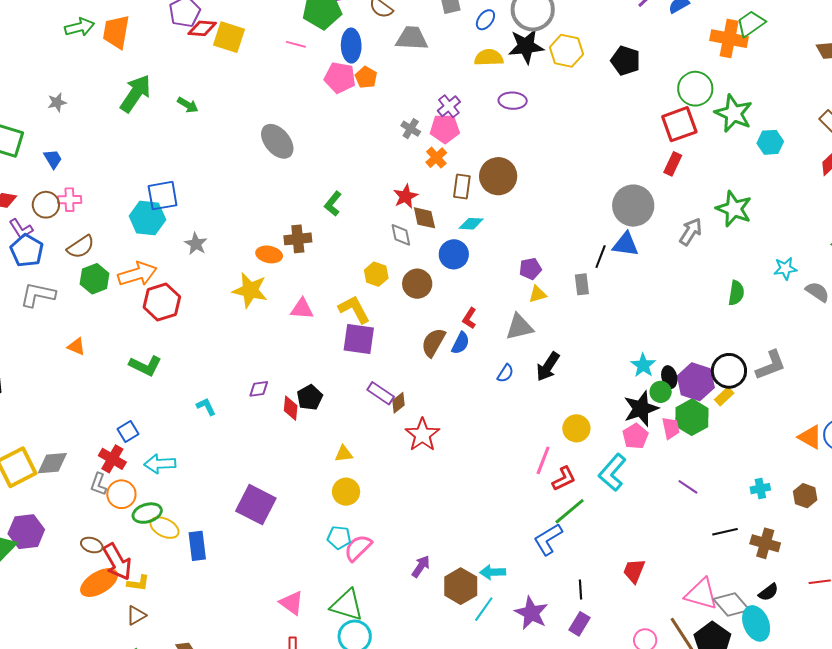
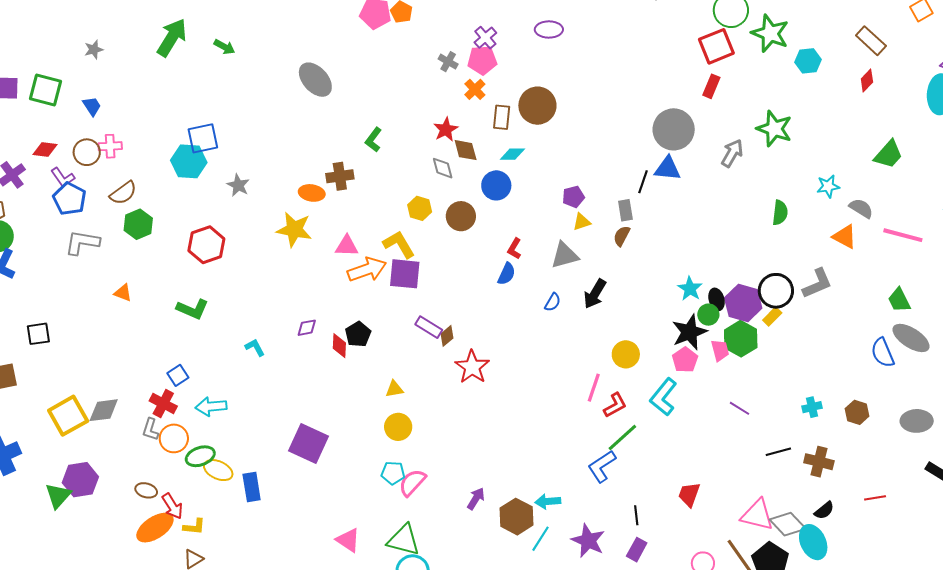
orange arrow: (137, 274) -> (367, 270), moved
brown semicircle: (433, 342) -> (622, 236), moved, size x0.7
orange triangle: (810, 437) -> (845, 237), moved
red arrow: (117, 562) -> (172, 506), size x0.7

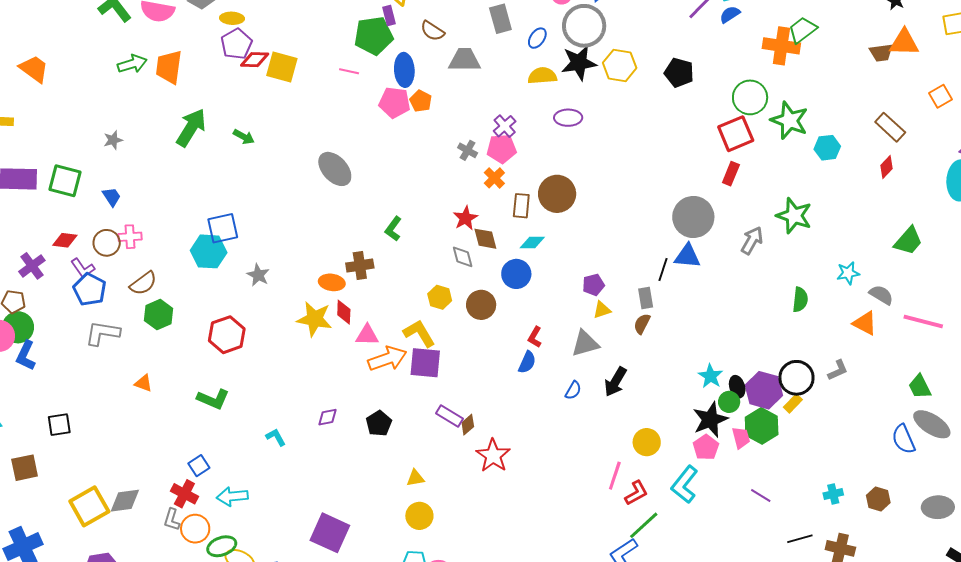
gray L-shape: (817, 283) -> (838, 370), size x0.7
red diamond: (339, 346) -> (344, 312), moved

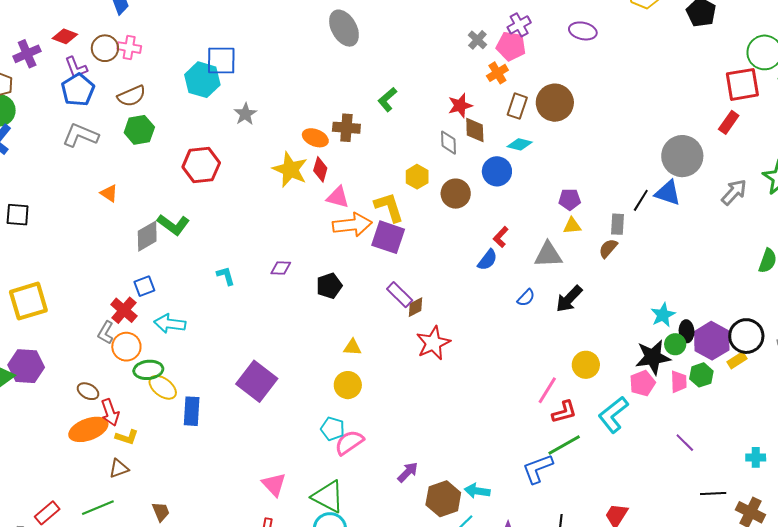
green hexagon: (762, 426) -> (701, 375), size x0.7
gray diamond: (125, 501) -> (147, 236), moved, turned -36

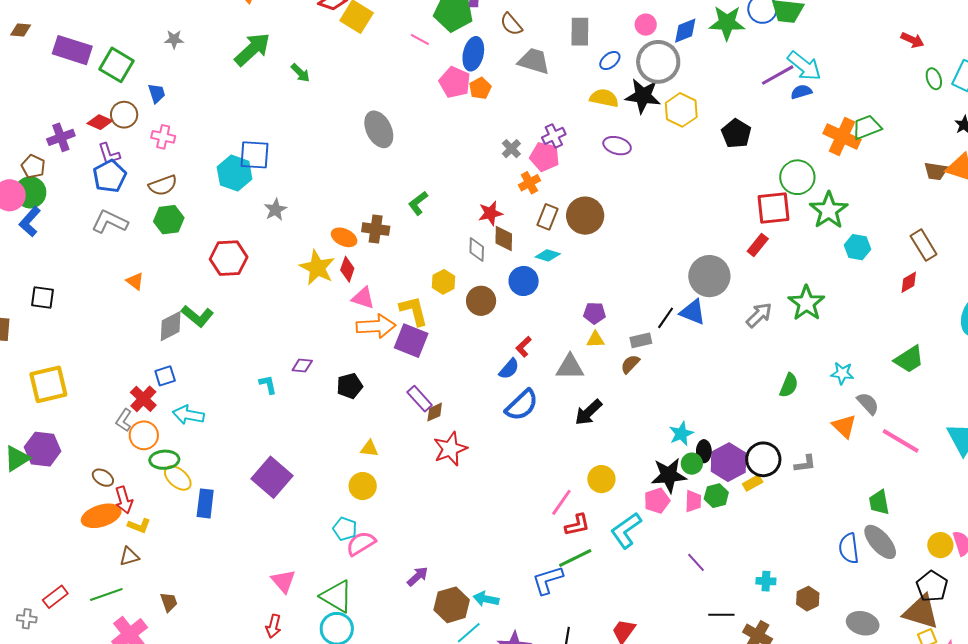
brown circle: (105, 48) -> (124, 115), moved
gray rectangle: (617, 224) -> (641, 340), turned 70
cyan L-shape: (226, 276) -> (268, 385), moved
blue semicircle: (526, 298) -> (522, 405), moved, size x1.8

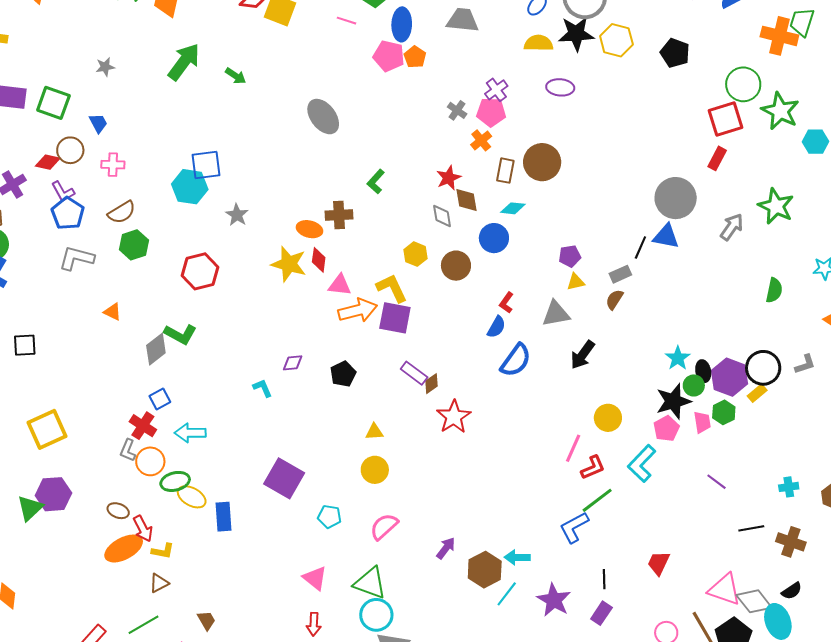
green trapezoid: (867, 127) -> (802, 22), turned -40
cyan pentagon: (345, 529) -> (330, 517), moved

